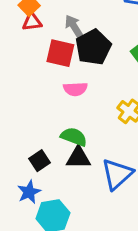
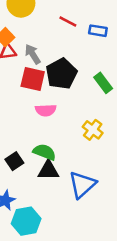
gray arrow: (74, 26) -> (33, 54), moved
black square: (40, 161) -> (14, 161), moved

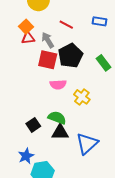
red line: (68, 22) -> (66, 25), moved
yellow cross: (93, 130) -> (82, 97), moved

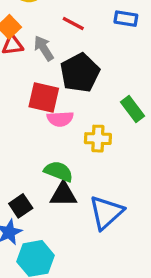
red square: (48, 60) -> (44, 97), moved
green rectangle: (104, 63) -> (132, 109), moved
yellow cross: (82, 97) -> (98, 139), turned -35
black square: (33, 125) -> (21, 206), moved

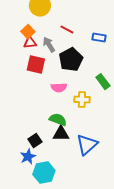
blue rectangle: (126, 19) -> (99, 38), moved
red square: (44, 97) -> (36, 65), moved

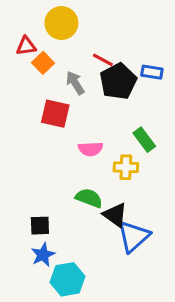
red triangle: (30, 43) -> (26, 46), moved
black pentagon: (71, 60) -> (118, 81), moved
green rectangle: (103, 82) -> (144, 140), moved
black triangle: (61, 134) -> (115, 215), moved, turned 36
black square: (35, 141) -> (40, 226), moved, turned 32

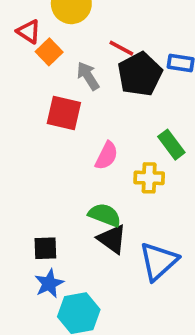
red triangle: (26, 46) -> (29, 32), turned 40
pink semicircle: (91, 149) -> (107, 156), turned -60
black triangle: (115, 215) -> (112, 239), moved

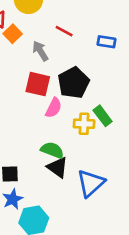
black pentagon: (140, 74) -> (73, 83), moved
red square: (64, 113) -> (38, 84), moved
green rectangle: (171, 145) -> (103, 116), moved

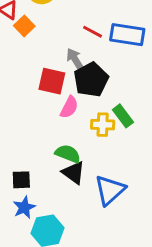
red line: (64, 31) -> (92, 32), moved
blue rectangle: (107, 42) -> (127, 35), size x1.6
gray arrow: (40, 51) -> (75, 59), moved

